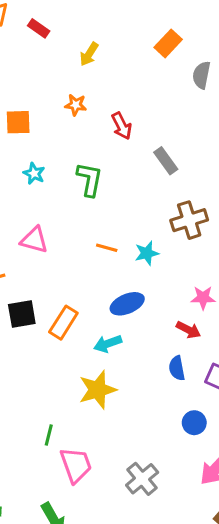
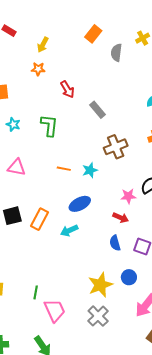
orange star: (76, 105) -> (38, 69), moved
yellow star: (98, 390) -> (100, 285), moved

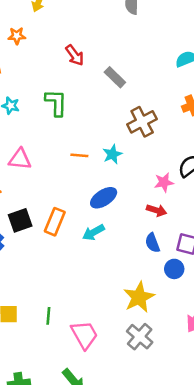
orange star: (38, 69) -> (17, 36), moved
blue circle: (129, 277) -> (174, 269), moved
green line: (36, 292) -> (48, 316), moved

